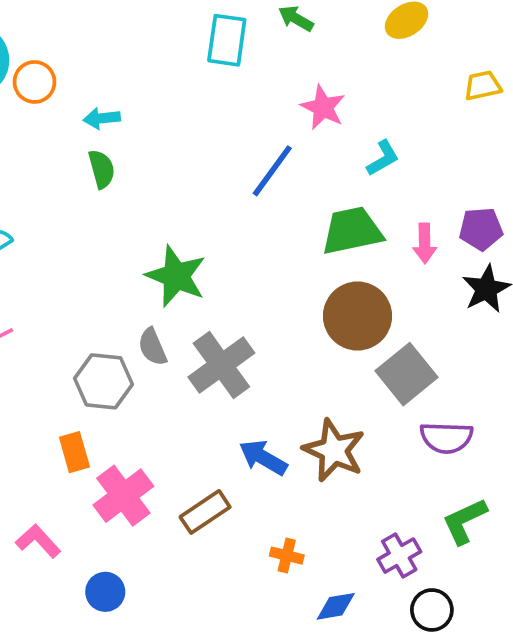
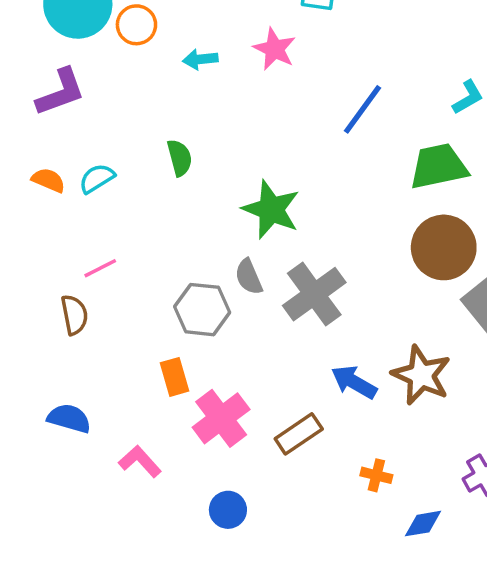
pink star: (323, 107) -> (275, 49), moved
green semicircle: (102, 169) -> (180, 158), moved
blue circle: (105, 592) -> (228, 510), moved

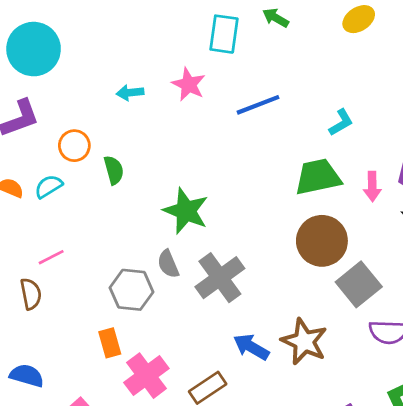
orange circle: (136, 25) -> (74, 146), moved
blue line: (363, 109) -> (258, 105), moved, turned 33

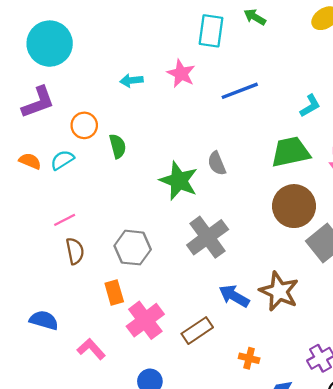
gray semicircle: (168, 264) -> (217, 163), moved
brown semicircle: (31, 294) -> (75, 251), moved

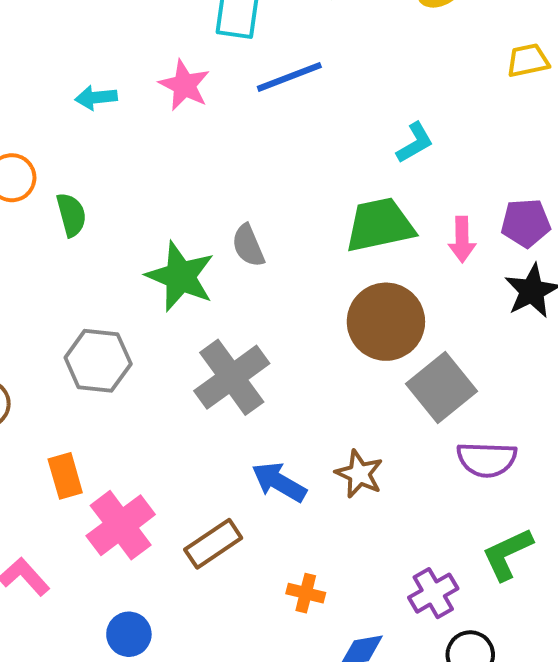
blue line: (240, 91) -> (289, 77), moved
gray hexagon: (133, 248) -> (98, 361), moved
brown star: (279, 291) -> (359, 474), size x0.7

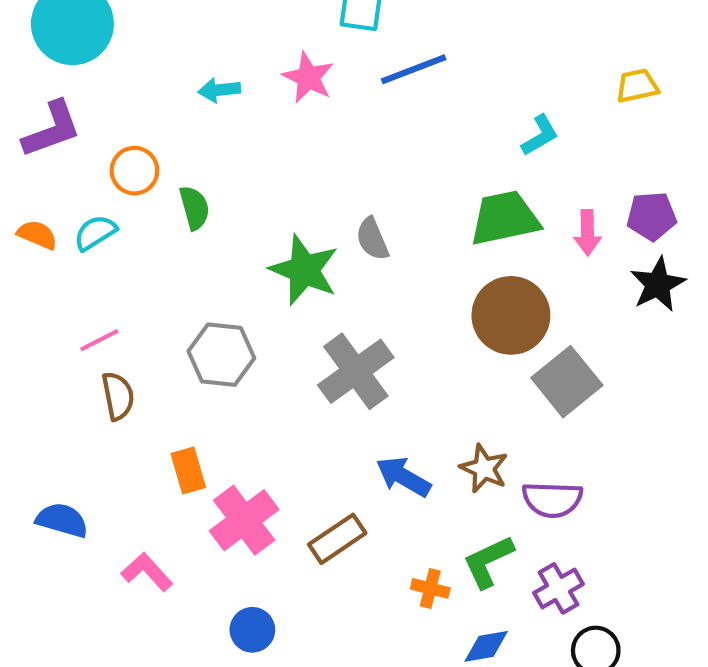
yellow trapezoid: (528, 61) -> (637, 86), moved
purple semicircle: (487, 459) -> (552, 499), moved
green L-shape: (507, 554) -> (488, 562), moved

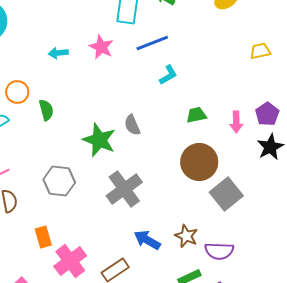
cyan L-shape: (540, 135) -> (168, 75), moved
purple pentagon: (652, 216) -> (267, 114), turned -30
green trapezoid: (505, 218) -> (196, 115), size x0.6

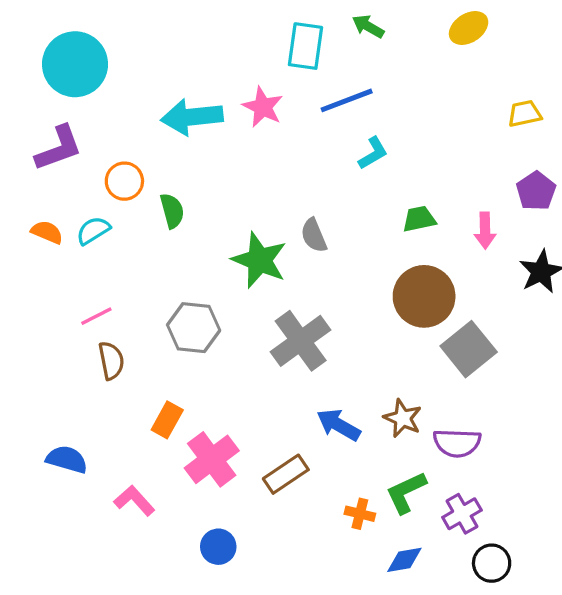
cyan arrow: (58, 53) -> (192, 117), size x1.8
purple pentagon: (267, 114) -> (536, 191), moved
orange rectangle: (43, 237) -> (167, 420), turned 45

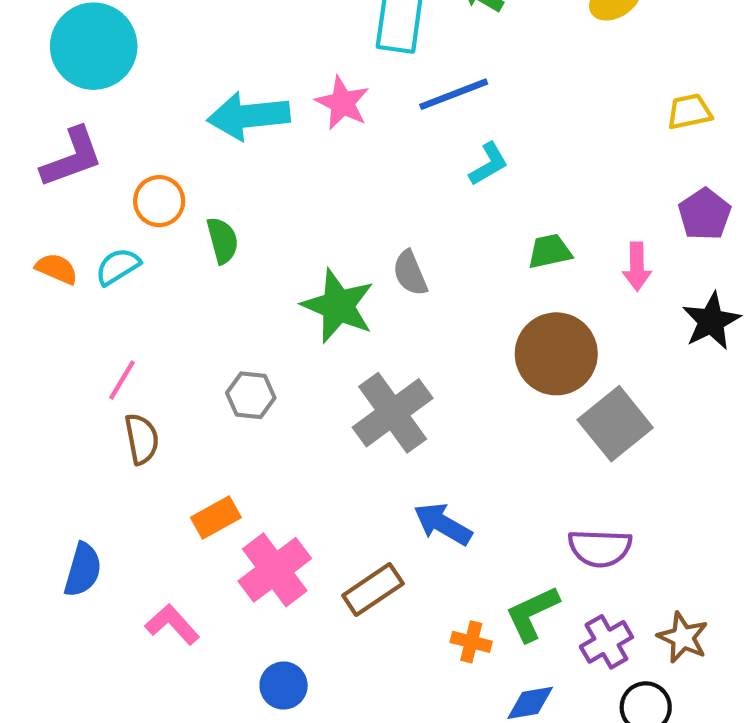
pink line: (96, 316) -> (122, 380), turned -32
gray hexagon: (194, 328) -> (251, 395), size x0.7
brown star: (403, 418) -> (683, 638), moved
orange rectangle: (167, 420) -> (216, 517), turned 32
blue semicircle: (67, 459) -> (83, 570), turned 90

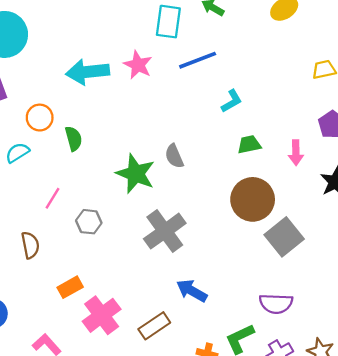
cyan L-shape: (489, 164) -> (232, 101), moved
pink line: (122, 380) -> (53, 198), moved

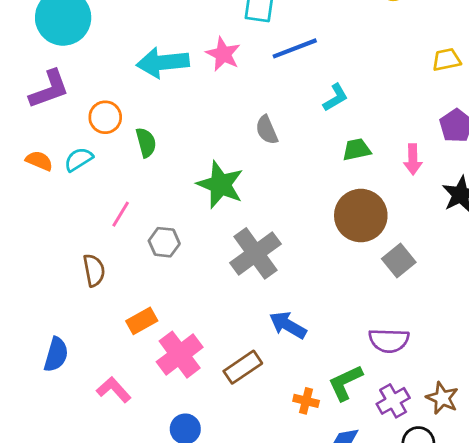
gray semicircle: (174, 156) -> (267, 130), moved
gray square: (284, 237) -> (399, 260), size x0.7

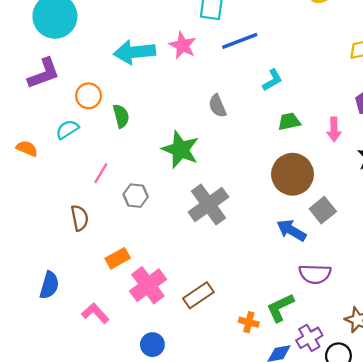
orange semicircle: (39, 161) -> (27, 148), moved
blue arrow: (288, 325) -> (291, 230), moved
purple cross: (393, 401) -> (309, 338), moved

